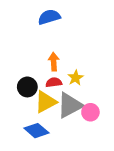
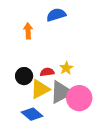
blue semicircle: (49, 17) -> (56, 15), moved
orange arrow: (54, 62) -> (28, 31), moved
pink circle: (90, 112) -> (79, 98), size x1.6

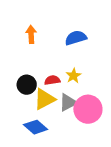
blue semicircle: (56, 15) -> (76, 38), moved
gray triangle: (61, 92) -> (68, 102), size x0.7

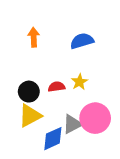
yellow triangle: (44, 99) -> (30, 116), moved
gray triangle: (68, 102) -> (72, 124), moved
blue diamond: (36, 127) -> (53, 139), moved, turned -65

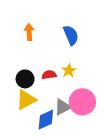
blue semicircle: (82, 41) -> (71, 35), turned 84

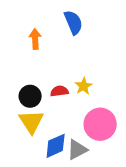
blue semicircle: (71, 35) -> (73, 22), moved
yellow triangle: (26, 100) -> (31, 122), turned -35
gray triangle: (63, 107) -> (77, 150), moved

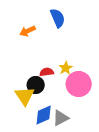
orange arrow: (35, 39) -> (28, 31), turned -112
black circle: (30, 96) -> (36, 85), moved
pink circle: (100, 124) -> (79, 84), moved

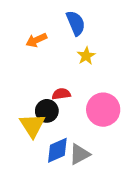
yellow star: (66, 68) -> (86, 56), moved

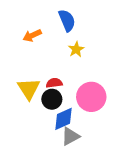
black circle: (47, 111) -> (52, 99), moved
yellow triangle: (32, 125) -> (29, 89), moved
blue diamond: (57, 150) -> (63, 119), moved

